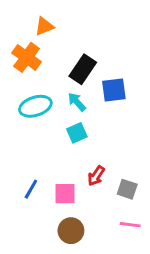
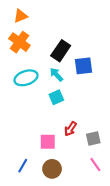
orange triangle: (44, 26) -> (21, 16), moved
blue line: (31, 189) -> (23, 166), moved
gray square: (127, 189) -> (93, 139), turned -32
pink line: (130, 225) -> (95, 165), turned 48

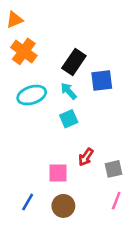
orange triangle: (21, 16) -> (15, 20), moved
pink line: (95, 165) -> (116, 201), turned 56

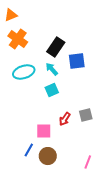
gray square: (114, 169) -> (86, 115), moved
pink line: (116, 201) -> (88, 162), moved
blue line: (28, 202) -> (29, 150), moved

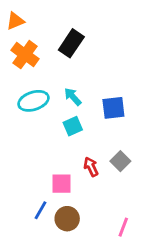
black rectangle: (56, 47) -> (71, 43), moved
blue square: (77, 61) -> (113, 108), moved
gray square: (86, 115) -> (120, 161), turned -32
red arrow: (65, 119) -> (91, 167), turned 120

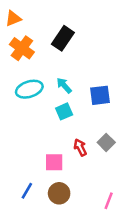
blue line: (40, 210) -> (27, 191), moved

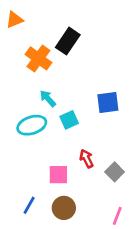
orange cross: (22, 48) -> (38, 58), moved
cyan arrow: (64, 85) -> (48, 98), moved
cyan ellipse: (29, 89) -> (32, 125), moved
gray square: (106, 142) -> (115, 172), moved

